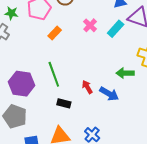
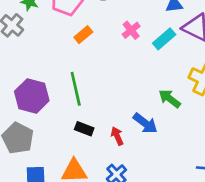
green arrow: (125, 73) -> (170, 99), turned 30
red arrow: (87, 87) -> (117, 136), moved

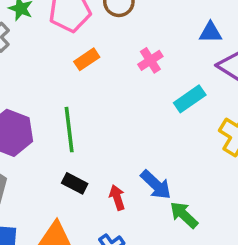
cyan rectangle: (164, 39) -> (190, 99), moved
green arrow: (170, 99) -> (184, 215), moved

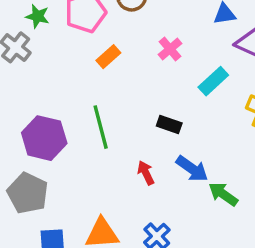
black rectangle: (75, 183) -> (169, 124), moved
red arrow: (117, 198) -> (146, 173), moved

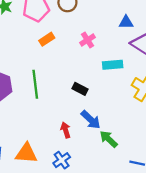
cyan rectangle: (213, 81) -> (113, 65), turned 30
red arrow: (146, 173) -> (66, 130), moved

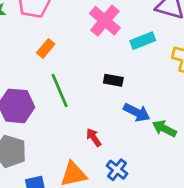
orange rectangle: (47, 39) -> (46, 48), moved
pink cross: (87, 40) -> (105, 21), size x1.6
red arrow: (66, 130) -> (94, 138), moved

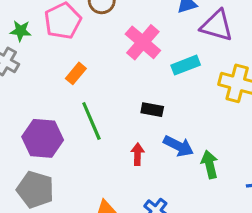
green arrow: (164, 129) -> (210, 164), turned 50
red arrow: (94, 138) -> (138, 154), moved, turned 36

